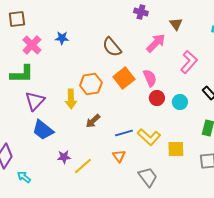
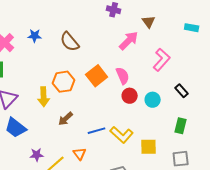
brown semicircle: (112, 47) -> (70, 42), moved
orange triangle: (119, 156) -> (80, 154), moved

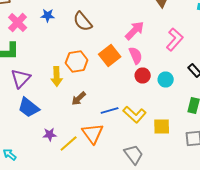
pink arrow: (129, 41) -> (135, 30), moved
orange triangle: (80, 154) -> (93, 134), size x1.6

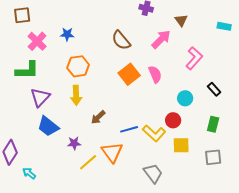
brown semicircle: (83, 22) -> (121, 40), moved
pink arrow: (135, 30) -> (161, 39), moved
orange hexagon: (77, 62) -> (78, 66), moved
red circle: (143, 76) -> (173, 120), moved
purple star: (50, 134) -> (74, 143), moved

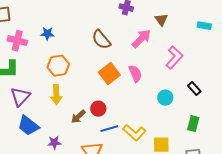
pink cross: (37, 41) -> (17, 41), turned -30
red circle: (173, 120) -> (98, 109), moved

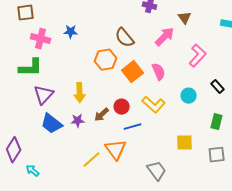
orange hexagon: (58, 66) -> (106, 60), moved
yellow L-shape: (134, 133) -> (154, 105), moved
purple star: (54, 143) -> (78, 121), moved

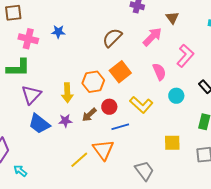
brown semicircle: (125, 38) -> (112, 38), turned 85
orange hexagon: (106, 60) -> (93, 82), moved
pink semicircle: (159, 72) -> (159, 72), moved

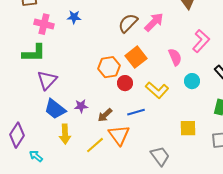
pink arrow: (152, 37) -> (154, 22), moved
yellow arrow: (67, 93) -> (65, 134), moved
red circle: (109, 107) -> (125, 83), moved
brown arrow: (89, 115) -> (105, 115), moved

